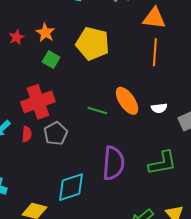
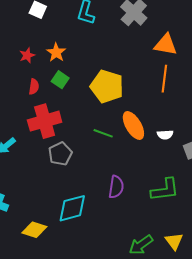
yellow pentagon: (93, 44) -> (107, 86), moved
red semicircle: (27, 134) -> (34, 87), moved
purple semicircle: (113, 163) -> (116, 187), size x0.7

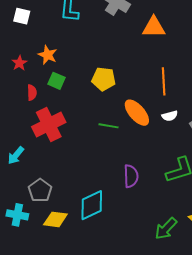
orange line: (164, 79) -> (164, 81), moved
yellow pentagon: (107, 86) -> (104, 79), size x0.7
gray pentagon: (60, 154) -> (40, 190), moved
yellow diamond: (34, 230) -> (55, 219), moved

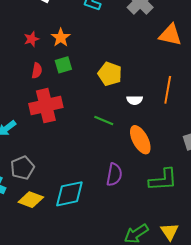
green square: (56, 81) -> (63, 65), turned 36
orange ellipse: (137, 113) -> (140, 140), moved
white semicircle: (170, 116) -> (135, 100), moved

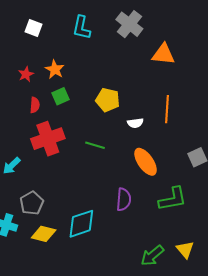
green line: (104, 121) -> (95, 145), moved

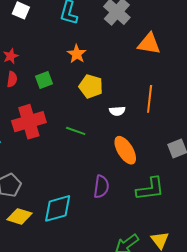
orange star: (55, 69) -> (77, 54), moved
red semicircle: (35, 105) -> (12, 79), moved

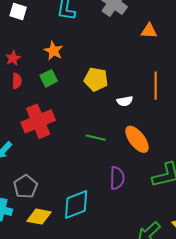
orange triangle: (149, 44) -> (149, 31), size x0.7
orange star: (77, 54) -> (53, 51), moved
green line: (76, 131) -> (96, 138), moved

